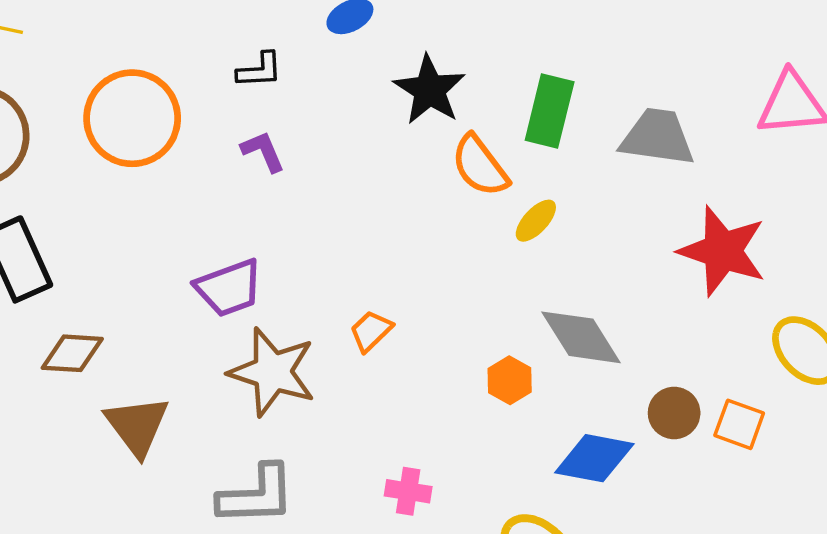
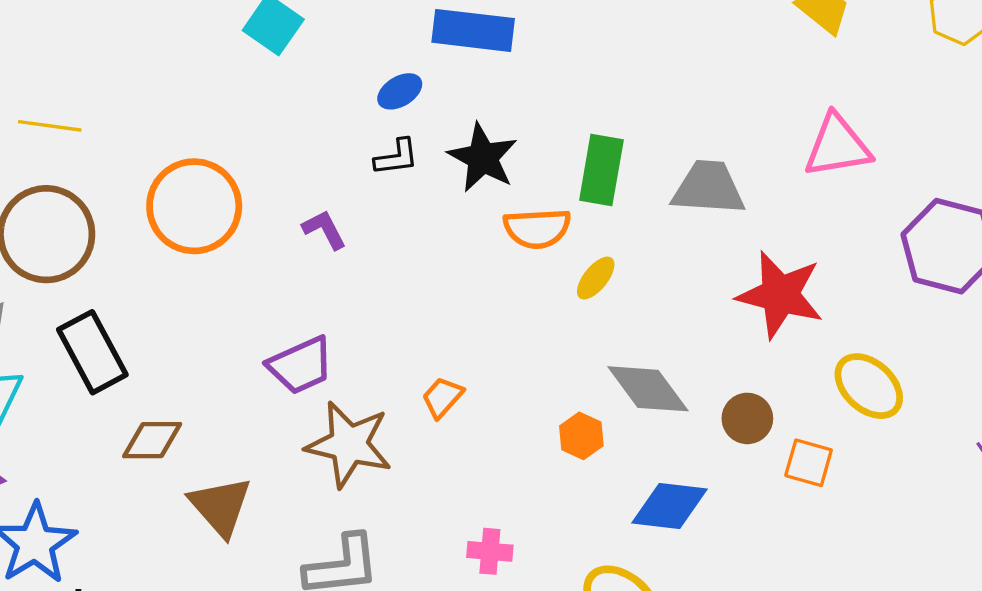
black L-shape: (260, 70) -> (396, 157), moved
orange semicircle: (480, 166) -> (537, 228), turned -52
brown circle: (674, 413) -> (747, 418), moved

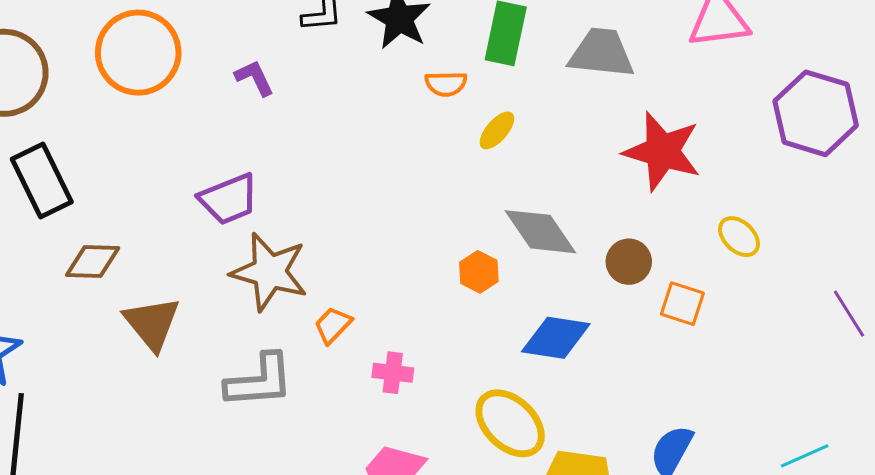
orange semicircle: (537, 228) -> (446, 84), size x0.7
yellow ellipse: (869, 386) -> (739, 237), size x0.7
orange trapezoid: (442, 397) -> (333, 325), moved

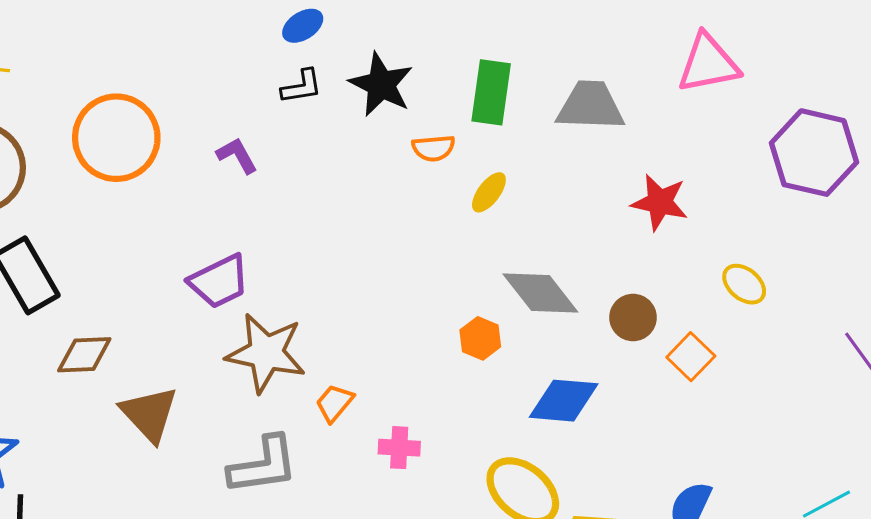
red star: (662, 151) -> (660, 202), size x0.7
orange square: (682, 304) -> (691, 357), turned 30

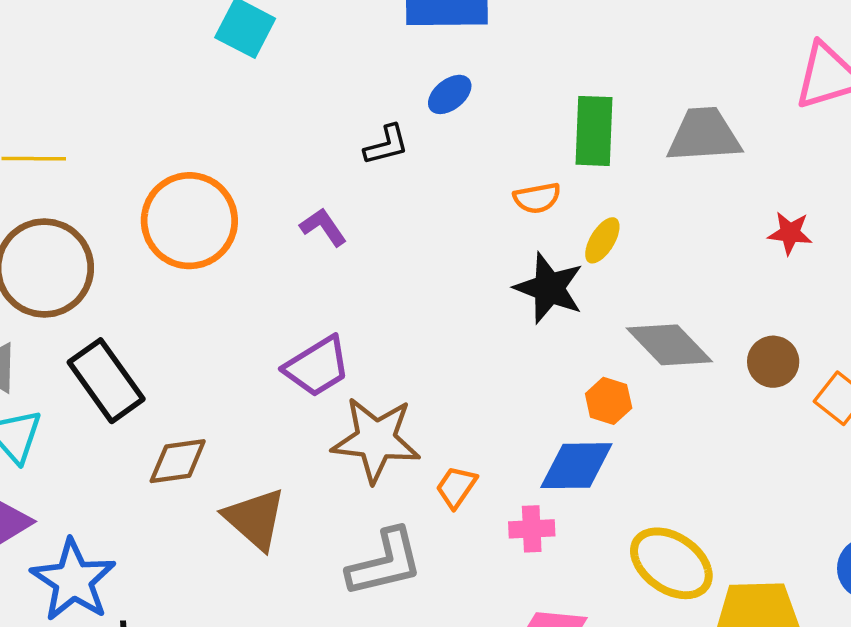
blue ellipse: (303, 26) -> (450, 94), moved
black star: (381, 85) -> (549, 288), moved
red star: (660, 202) -> (790, 233), size x0.7
blue diamond: (564, 401) -> (576, 466), moved

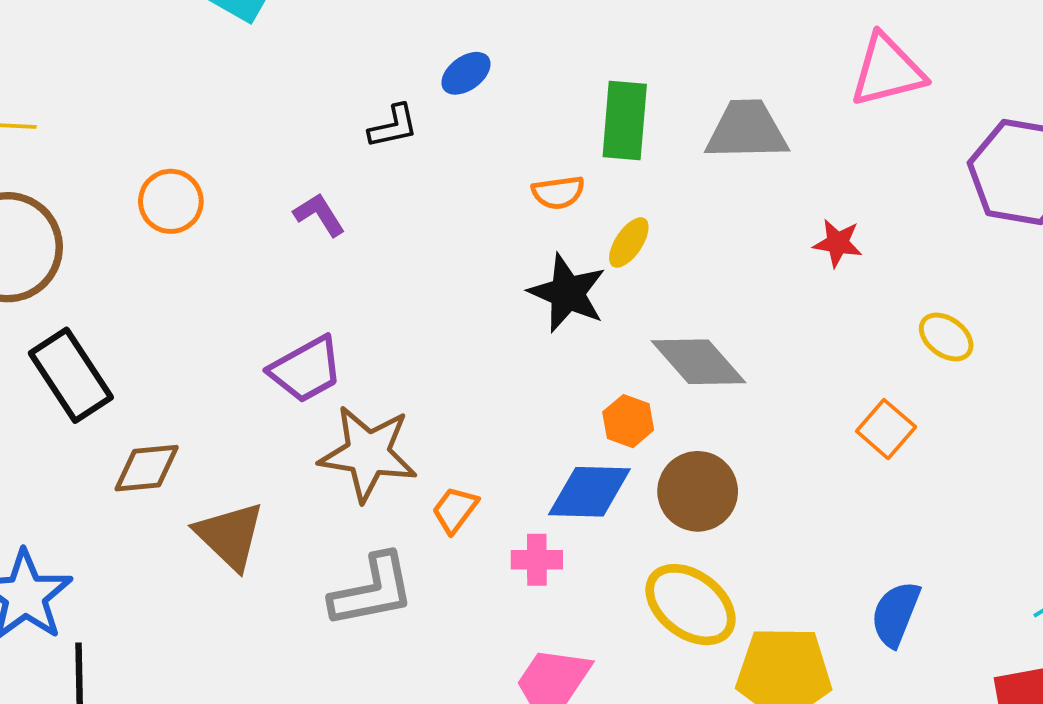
orange circle: (189, 221) -> (171, 201), size x0.6
brown circle: (773, 362) -> (698, 491), moved, size x1.4

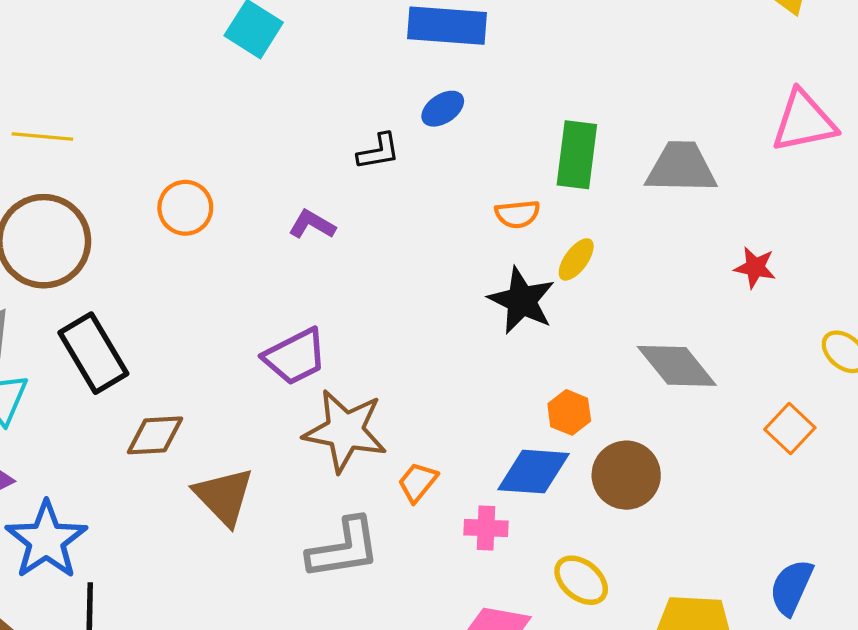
purple L-shape: (319, 215) -> (312, 224), turned -30
gray diamond: (698, 362) -> (677, 366), moved
yellow ellipse: (690, 605) -> (581, 580), moved, size x0.7

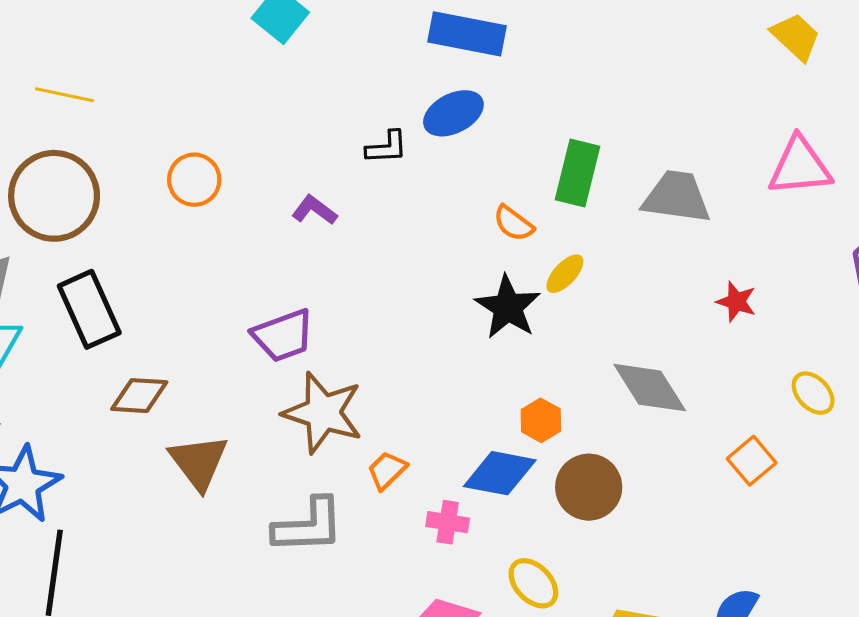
blue ellipse: (443, 109) -> (453, 113), size x1.4
orange semicircle: (517, 214) -> (514, 223), turned 36

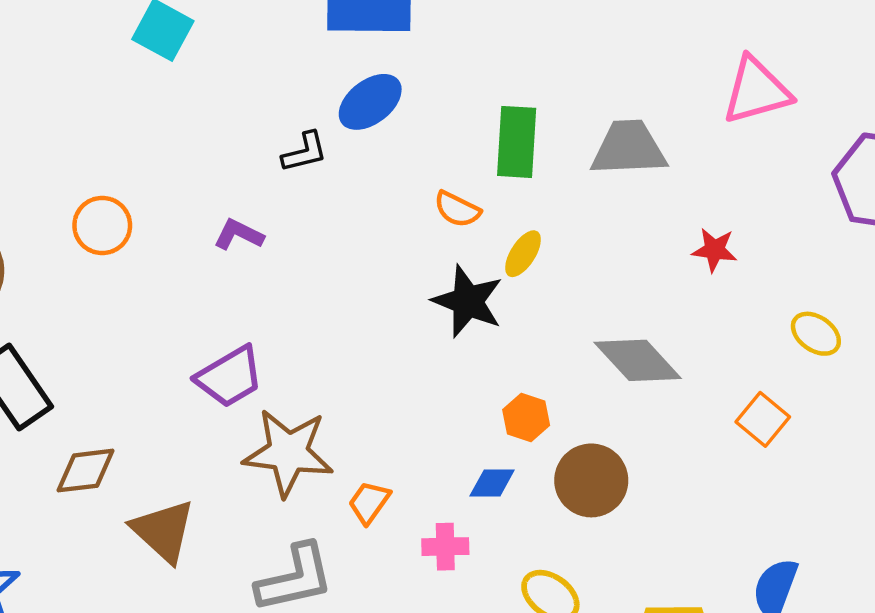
blue diamond: (500, 473) -> (492, 483), size x0.6

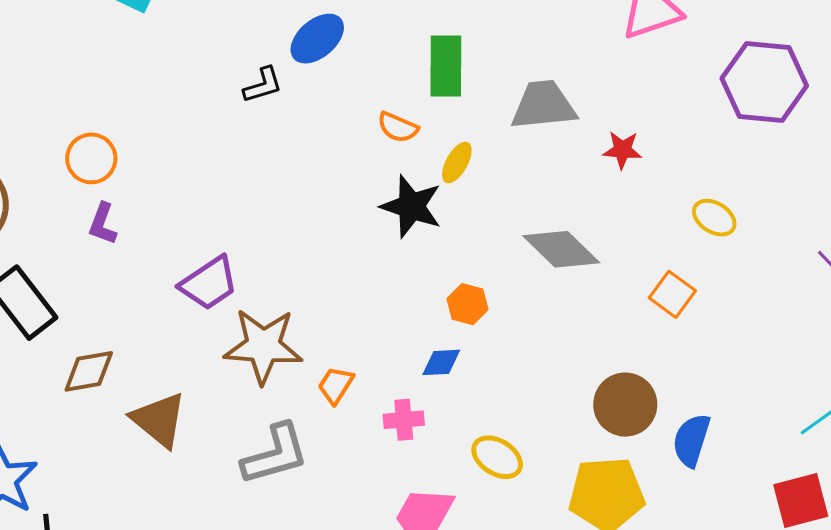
gray trapezoid: (629, 148) -> (543, 105), moved
purple L-shape: (239, 235) -> (103, 224), moved, turned -93
brown circle: (591, 480) -> (625, 405), moved

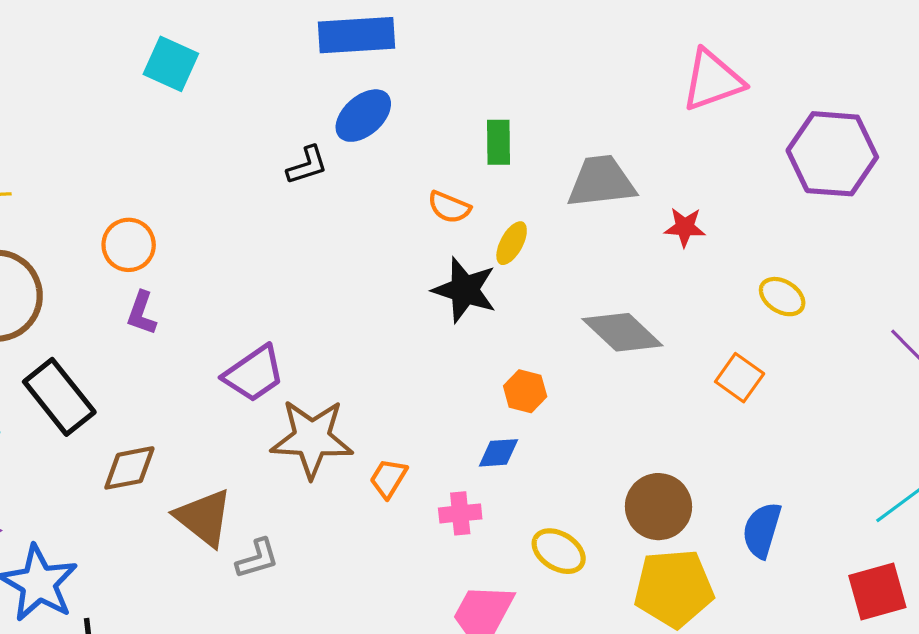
green rectangle: (446, 66) -> (499, 142), size x0.7
brown circle: (625, 405) -> (658, 507), moved
gray L-shape: (275, 454) -> (257, 559), moved, size x0.6

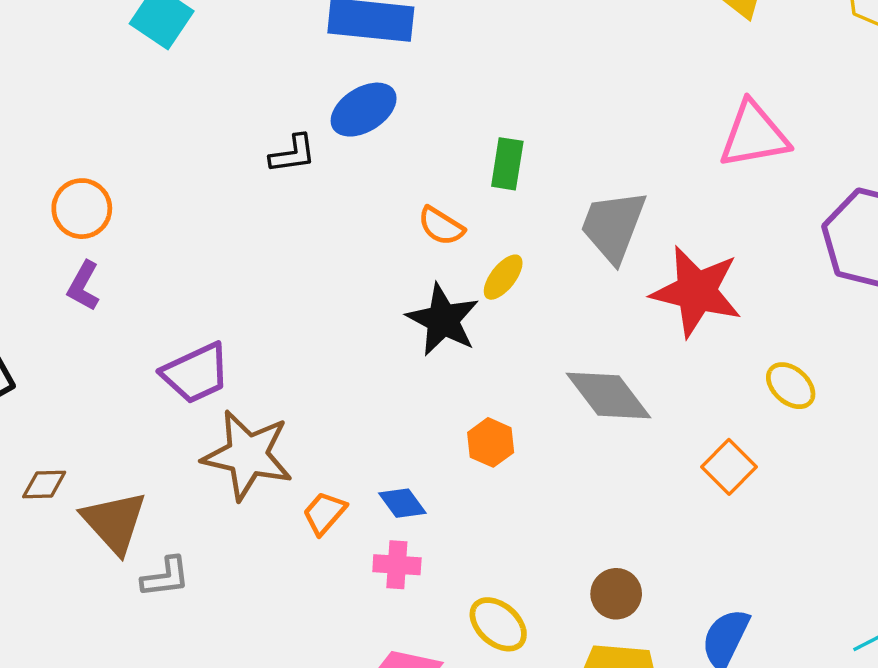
gray trapezoid: (601, 182) -> (613, 226), turned -72
red star: (685, 227) -> (696, 291), size x2.0
blue diamond: (498, 453) -> (402, 503), moved, turned 48
brown diamond: (129, 468) -> (44, 485), moved, size x0.7
brown circle: (658, 507) -> (616, 594), size x0.7

